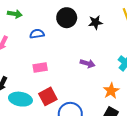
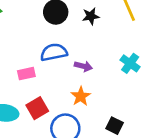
blue semicircle: (37, 34) -> (54, 52), moved, size x1.5
orange star: (111, 91) -> (81, 96), moved

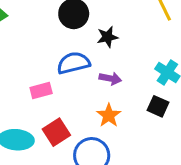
black star: (91, 16) -> (107, 37), moved
black square: (115, 126) -> (158, 106), moved

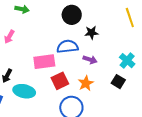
pink rectangle: (41, 91) -> (44, 62), size x1.5
red square: (56, 132) -> (60, 81), moved

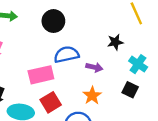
black circle: (72, 15) -> (53, 21), moved
black star: (92, 33) -> (115, 42), moved
red square: (60, 81) -> (51, 102), moved

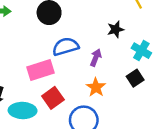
purple arrow: (94, 67) -> (96, 58), turned -77
black square: (130, 90) -> (135, 78), turned 35

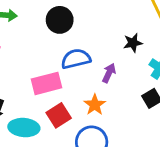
orange star: (96, 87) -> (95, 105), moved

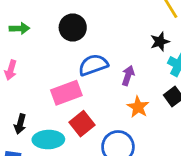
black star: (133, 43) -> (160, 42), moved
orange star: (95, 105) -> (138, 107), moved

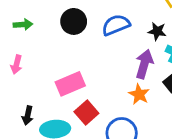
black star: (160, 42) -> (157, 31), turned 30
blue semicircle: (93, 65) -> (116, 25), moved
purple arrow: (128, 76) -> (144, 64), moved, size x1.5

